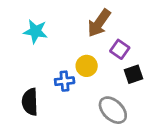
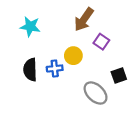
black square: (134, 74) -> (119, 75), moved
black semicircle: (30, 102) -> (30, 70), moved

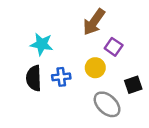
cyan star: (30, 26) -> (42, 44), moved
yellow circle: (73, 56) -> (95, 68), moved

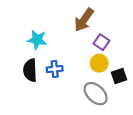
yellow circle: (95, 68) -> (99, 63), moved

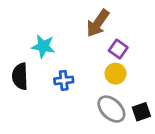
black semicircle: (30, 70) -> (20, 76), moved
black square: (119, 76) -> (141, 112), moved

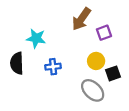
purple square: (118, 49) -> (104, 33), moved, turned 35
black square: (141, 112) -> (113, 73), moved

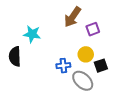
blue cross: (53, 67) -> (63, 66), moved

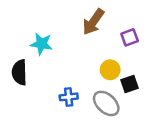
purple square: (93, 29) -> (130, 37), moved
blue cross: (63, 66) -> (69, 97), moved

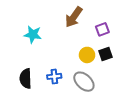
black semicircle: (19, 72) -> (26, 79), moved
black square: (130, 84) -> (105, 54), moved

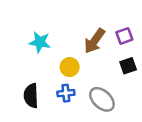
brown arrow: (74, 17) -> (94, 41), moved
yellow circle: (87, 55) -> (70, 67), moved

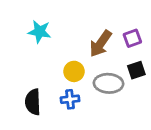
cyan star: (40, 42) -> (39, 32), moved
gray ellipse: (102, 99) -> (109, 83), moved, turned -40

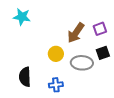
cyan star: (39, 32) -> (22, 17), moved
blue cross: (70, 99) -> (56, 85), moved

